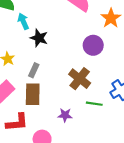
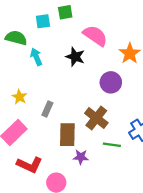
black star: (39, 38) -> (75, 57), moved
brown rectangle: (33, 94) -> (67, 135), moved
red L-shape: (17, 122) -> (30, 165), turned 30

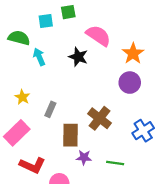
purple circle: (111, 82) -> (130, 83), moved
green line: (112, 145) -> (115, 163), moved

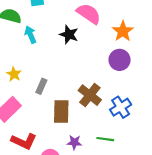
blue cross: (143, 131) -> (121, 107), moved
purple star: (84, 157) -> (74, 142), moved

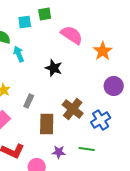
black star: (69, 35) -> (54, 68), moved
purple circle: (120, 60) -> (114, 86), moved

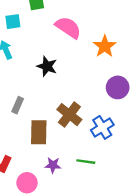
cyan square: (25, 22) -> (13, 22), moved

